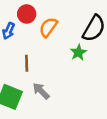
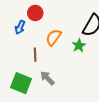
orange semicircle: (48, 27) -> (54, 37), moved

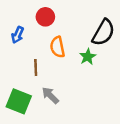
red circle: (35, 13) -> (45, 17), moved
orange semicircle: (54, 37) -> (57, 47), turned -48

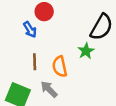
blue arrow: (18, 35) -> (30, 29), moved, turned -56
orange semicircle: (57, 47) -> (60, 67), moved

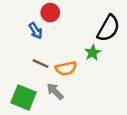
brown line: (35, 62) -> (40, 63), turned -63
orange semicircle: (60, 67) -> (66, 68), turned -90

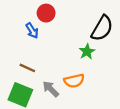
brown line: (40, 63) -> (27, 68), moved
orange semicircle: (66, 68) -> (74, 81), moved

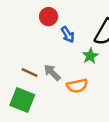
blue arrow: (32, 31) -> (68, 34), moved
gray arrow: (51, 89) -> (52, 73), moved

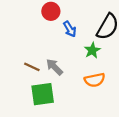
orange semicircle: (77, 86) -> (95, 80), moved
green square: (22, 100) -> (43, 94), moved, turned -30

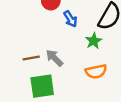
brown line: (32, 67) -> (31, 58), turned -35

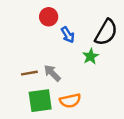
orange semicircle: (96, 71) -> (70, 101), moved

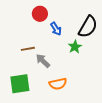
brown line: (29, 73) -> (28, 49), moved
green square: (40, 101) -> (20, 84), moved

